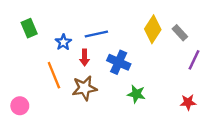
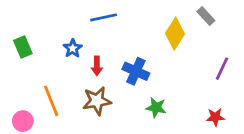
green rectangle: (29, 28) -> (23, 47), moved
gray rectangle: (180, 33) -> (206, 16), moved
blue line: (96, 34) -> (104, 17), moved
orange line: (54, 75) -> (51, 101), moved

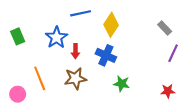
gray rectangle: (206, 16) -> (165, 28), moved
yellow diamond: (175, 34) -> (111, 25), moved
blue star: (73, 48) -> (56, 37), size x1.5

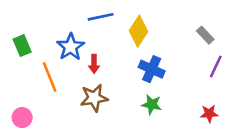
blue cross: (106, 55) -> (152, 69), moved
orange line: (40, 78) -> (50, 77), moved

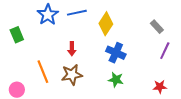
blue star: (71, 47) -> (48, 15), moved
orange line: (50, 77) -> (43, 72), moved

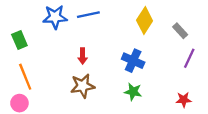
blue star: (48, 15) -> (55, 17), turned 30
yellow diamond: (106, 24) -> (145, 20), moved
orange line: (43, 72) -> (25, 77), moved

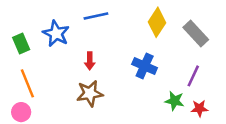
blue star: (55, 17) -> (56, 34), moved, turned 30
gray rectangle: (180, 31) -> (196, 34), size x1.5
purple line: (189, 58) -> (193, 76), moved
green star: (133, 92) -> (175, 101), moved

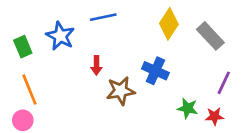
purple line: (193, 76) -> (224, 83), moved
brown star: (90, 93) -> (121, 91), moved

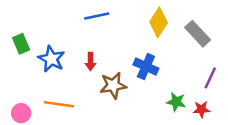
blue star: (60, 36) -> (51, 59), moved
orange line: (29, 89) -> (59, 104), moved, turned -60

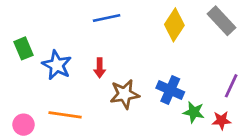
gray rectangle: (198, 34) -> (221, 21), moved
blue cross: (146, 66) -> (170, 90), moved

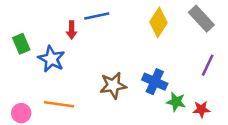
red arrow: (100, 68) -> (72, 30), moved
purple line: (231, 86) -> (208, 65), moved

